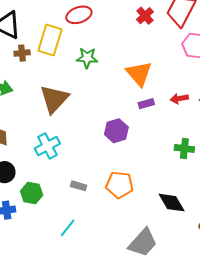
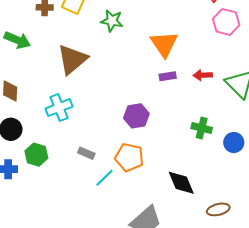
purple hexagon: (116, 131) -> (136, 116), moved
cyan line: (68, 228) -> (105, 178), moved

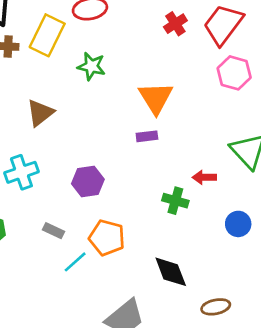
brown triangle: (72, 59) -> (40, 113), size x0.7
red arrow: (203, 75) -> (204, 177), moved
purple rectangle: (168, 76) -> (147, 136), moved
purple hexagon: (136, 116) -> (88, 181), moved
green cross: (202, 128) -> (175, 201), moved

